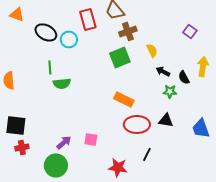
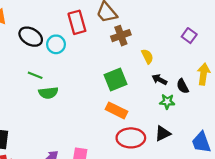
green square: (120, 57) -> (115, 80), moved
green line: (50, 67) -> (35, 75), turned -64
black triangle: (166, 120) -> (163, 134), turned -35

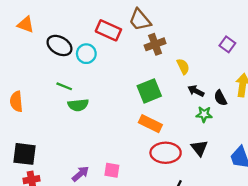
red rectangle: (77, 22) -> (108, 30), turned -50
black triangle: (163, 134) -> (199, 148), turned -42

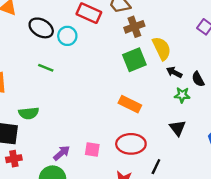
yellow semicircle: (183, 66) -> (162, 48), size x1.5
green square: (149, 91) -> (134, 60), moved
green semicircle: (78, 105) -> (29, 113), moved
red ellipse: (166, 153) -> (131, 144), moved

